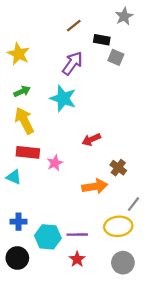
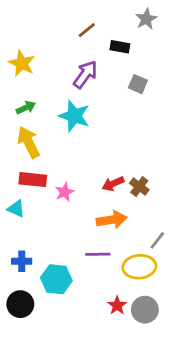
gray square: (116, 57) -> (138, 84), moved
red arrow: (91, 139) -> (113, 184), moved
brown cross: (118, 168) -> (139, 186), moved
purple line: (77, 235) -> (98, 254), moved
red star: (77, 259) -> (117, 305), moved

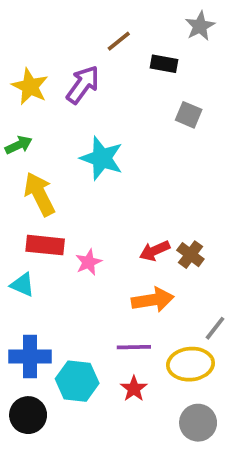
purple arrow: (85, 74) -> (83, 85), moved
green arrow: (26, 108) -> (19, 145), moved
blue cross: (22, 261) -> (30, 357), size x1.5
red star: (117, 305) -> (134, 389), moved

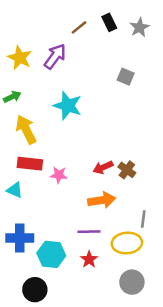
gray star: (200, 26) -> (139, 27), moved
black rectangle: (164, 64) -> (109, 22), moved, turned 54
pink star: (89, 262) -> (59, 175), turned 30
gray line: (215, 328) -> (143, 219), turned -30
black circle: (28, 415) -> (35, 290), moved

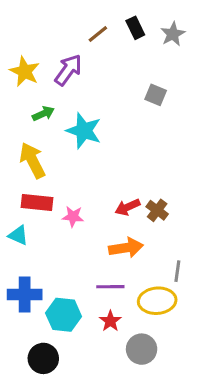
green arrow: (12, 97) -> (43, 114), moved
gray circle: (132, 282) -> (142, 349), moved

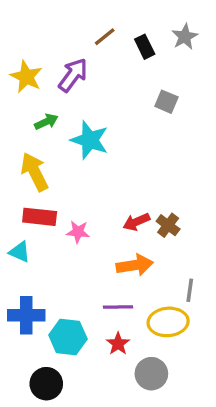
black rectangle: (135, 28) -> (145, 47), moved

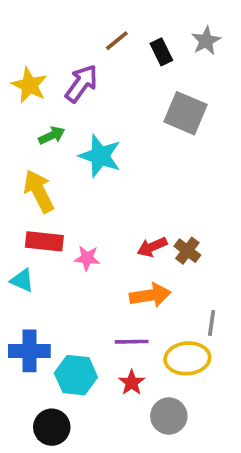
gray square: (166, 102) -> (186, 113), size x1.6

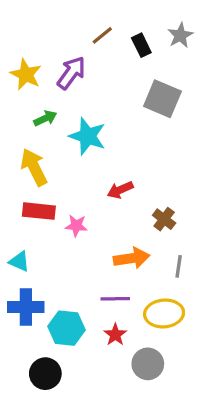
red arrow: (152, 247) -> (120, 190), moved
cyan triangle: (22, 280) -> (19, 261), moved
gray line: (212, 323) -> (179, 266), moved

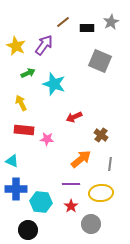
black rectangle: (141, 45) -> (87, 28), turned -64
yellow arrow: (34, 167) -> (21, 103), size x0.7
orange arrow: (132, 258) -> (81, 159), turned -30

